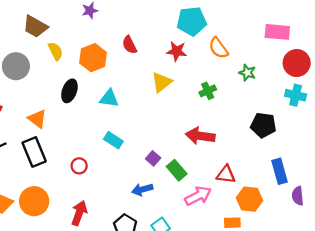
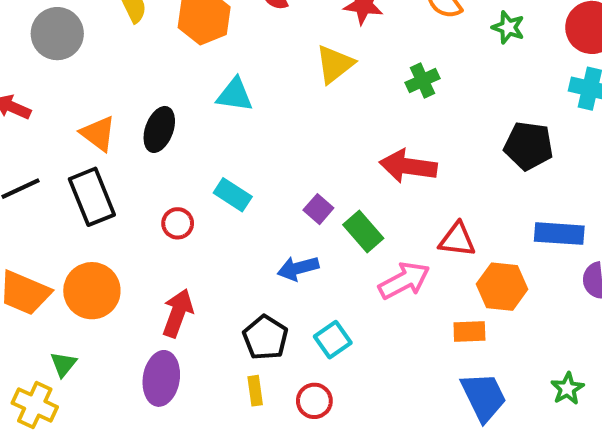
green star: (247, 73) -> (508, 27), moved
black ellipse: (69, 91) -> (159, 129), moved
cyan rectangle: (113, 140) -> (233, 195), moved
blue rectangle: (280, 171) -> (559, 234), turned -70

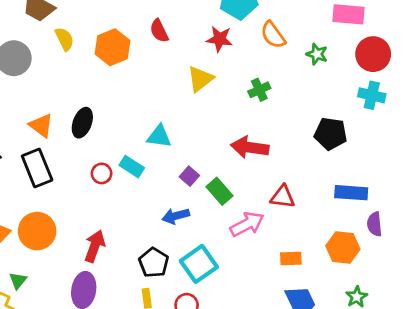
cyan triangle: (235, 95) -> (159, 136), moved
red circle: (178, 223) -> (102, 173), moved
orange hexagon: (502, 287) -> (343, 248), moved
cyan square: (333, 340) -> (199, 264), size x1.5

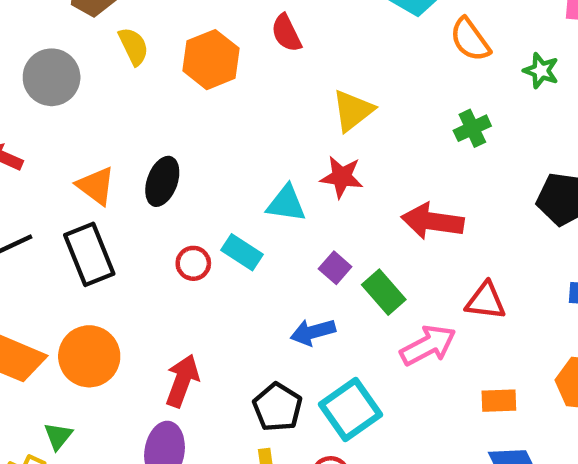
red star: (220, 39) -> (342, 177), moved
green cross: (259, 90) -> (472, 128), moved

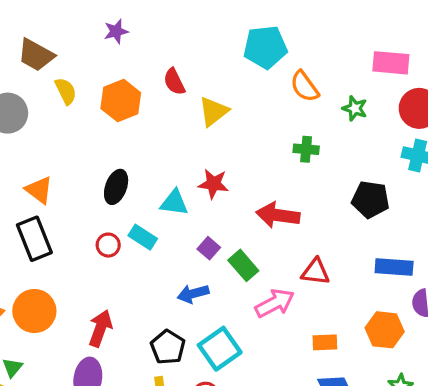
yellow triangle: (353, 111) -> (213, 112), moved
green cross: (472, 128) -> (306, 149), turned 30
black ellipse: (162, 181) -> (116, 187), moved

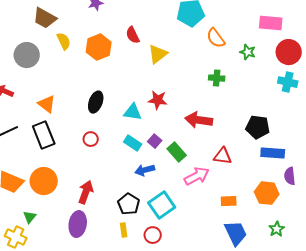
black pentagon: (371, 199) -> (258, 127), moved
cyan rectangle: (143, 237) -> (133, 143), moved

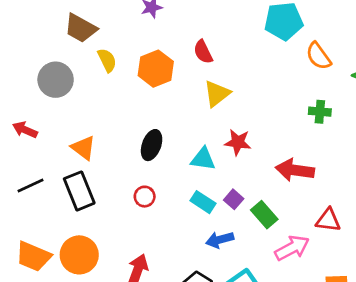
yellow triangle: (158, 54) -> (217, 94), moved

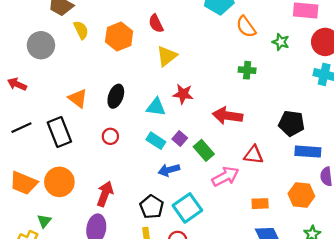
orange triangle: (83, 148) -> (78, 98), moved

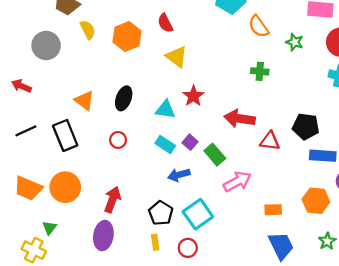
yellow triangle: (167, 56) -> (177, 57), turned -45
red star: (183, 94) -> (193, 96), turned 30
red triangle: (254, 155) -> (270, 141), moved

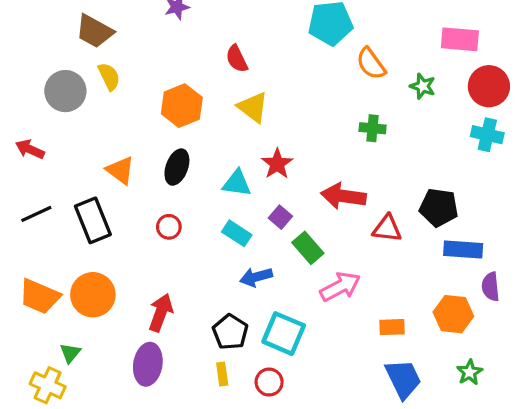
yellow semicircle: (88, 30) -> (109, 76), moved
orange hexagon: (127, 37) -> (182, 106), moved
purple square: (190, 142) -> (280, 217), moved
cyan square: (198, 214) -> (284, 334), turned -32

